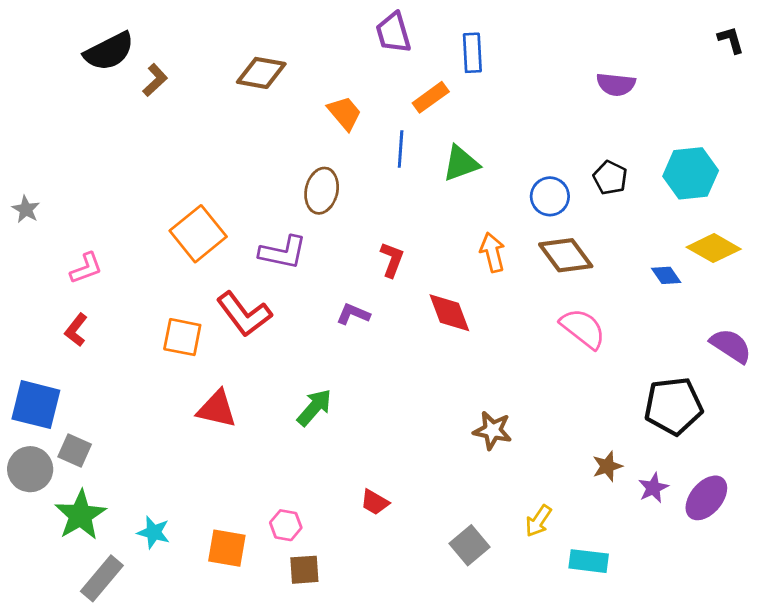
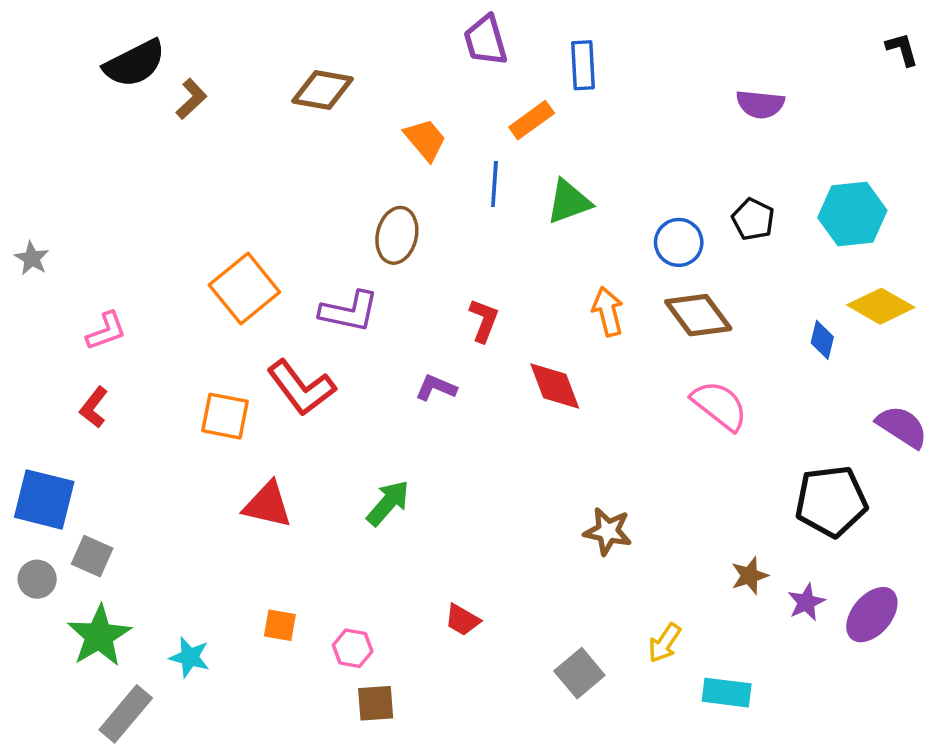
blue diamond: (666, 275) -> (822, 340), turned 48
gray circle: (30, 469) -> (37, 579), size x0.7
orange square: (227, 548) -> (280, 625), moved, size x0.7

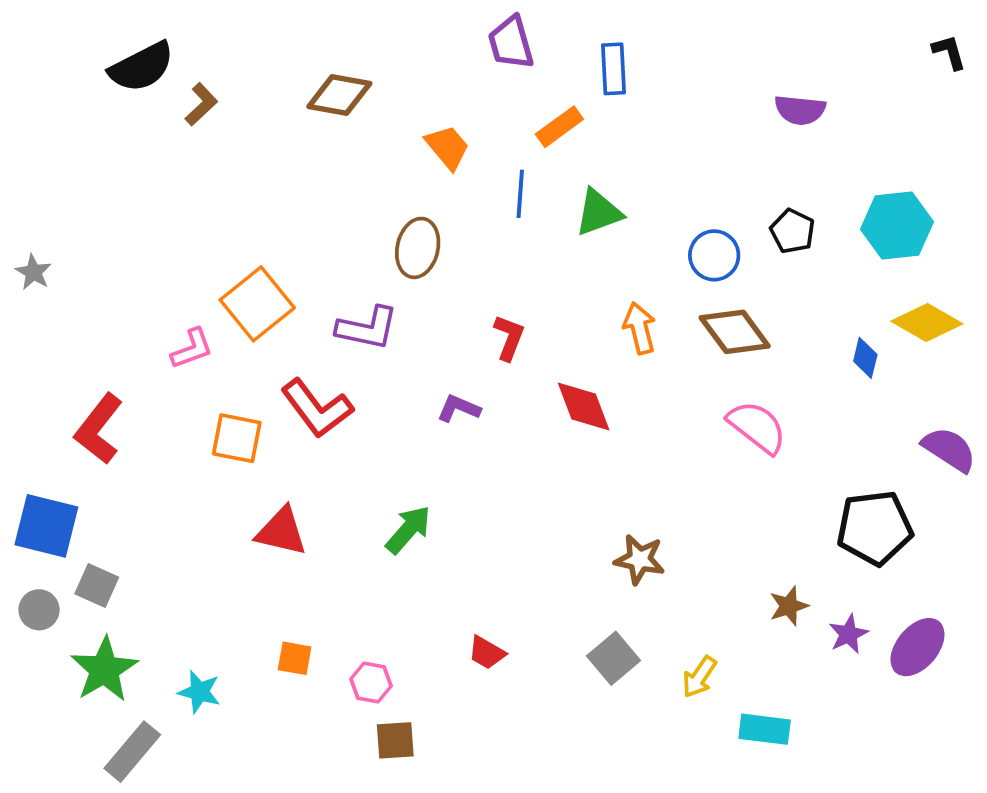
pink L-shape: (106, 331) -> (192, 349), moved
red L-shape: (94, 407) -> (99, 429), size x1.6
gray square: (579, 673) -> (613, 658), moved

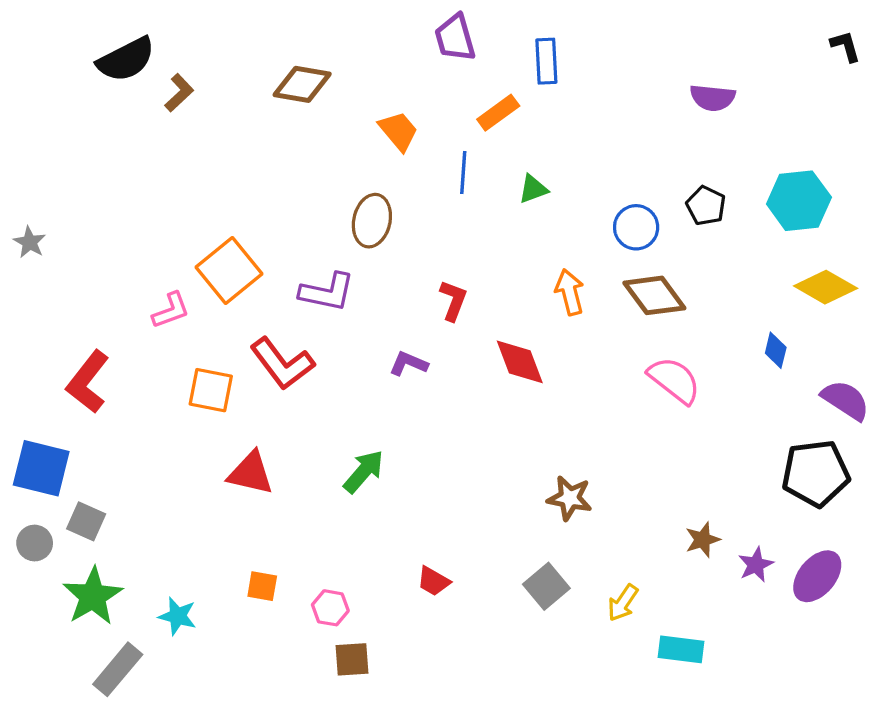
green triangle: (599, 212) -> (533, 189), size x0.7
blue diamond: (865, 358) -> (776, 350), moved
black pentagon: (875, 528) -> (816, 473), moved

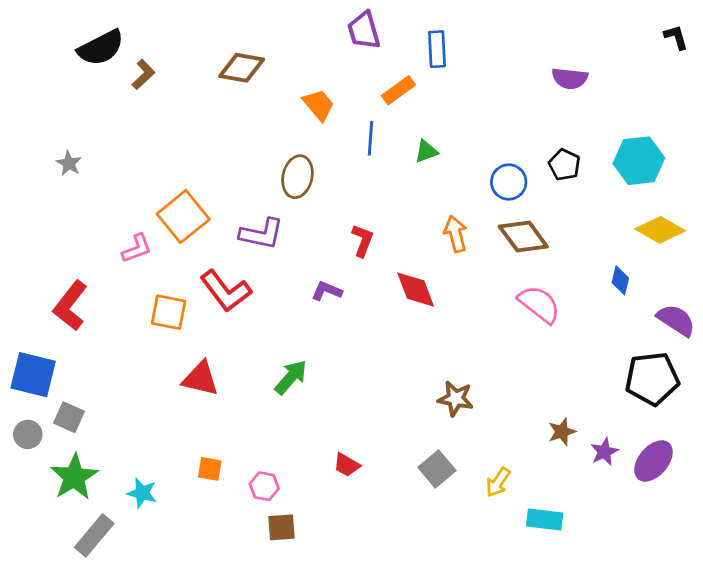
gray star: (30, 242) -> (69, 163), moved

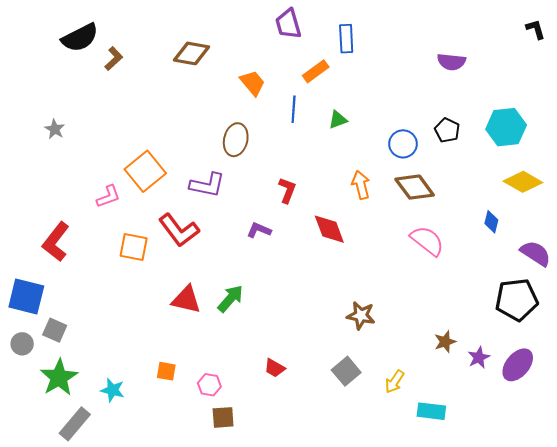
red triangle: (200, 379) -> (186, 300), moved

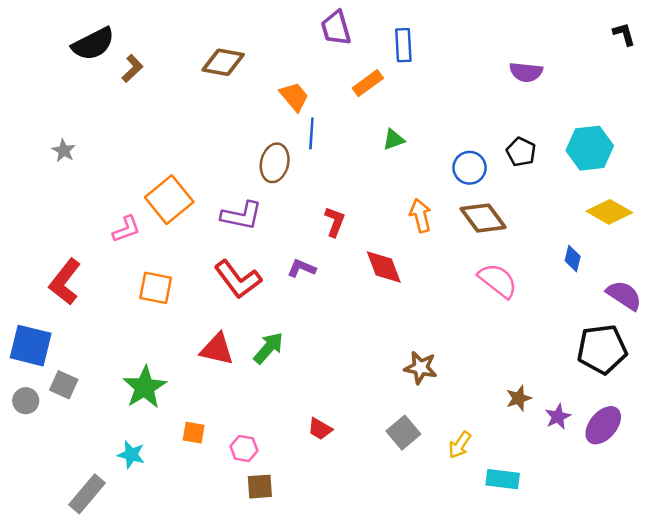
blue line: (294, 109) -> (311, 133), moved
red L-shape: (179, 230) -> (238, 279), moved
green star: (59, 377) -> (145, 387), moved

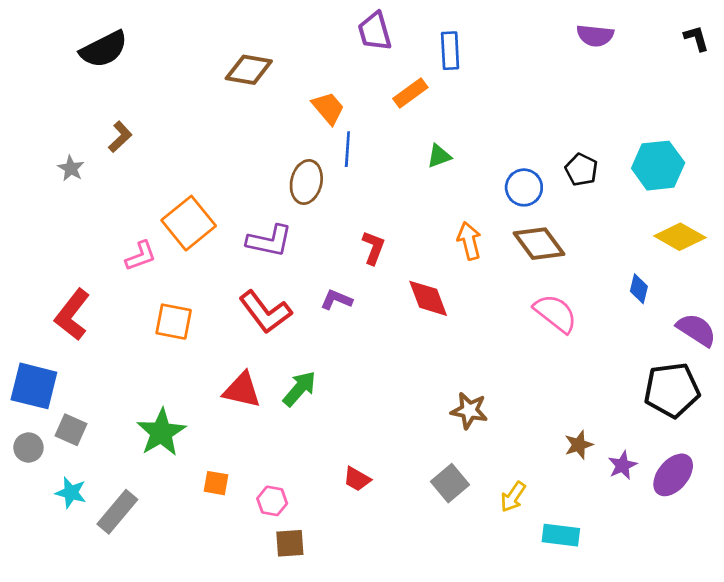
brown L-shape: (132, 68) -> (120, 137), moved
purple semicircle: (526, 72) -> (595, 36), moved
cyan star: (131, 455) -> (71, 493), moved
gray rectangle: (87, 494) -> (117, 512), moved

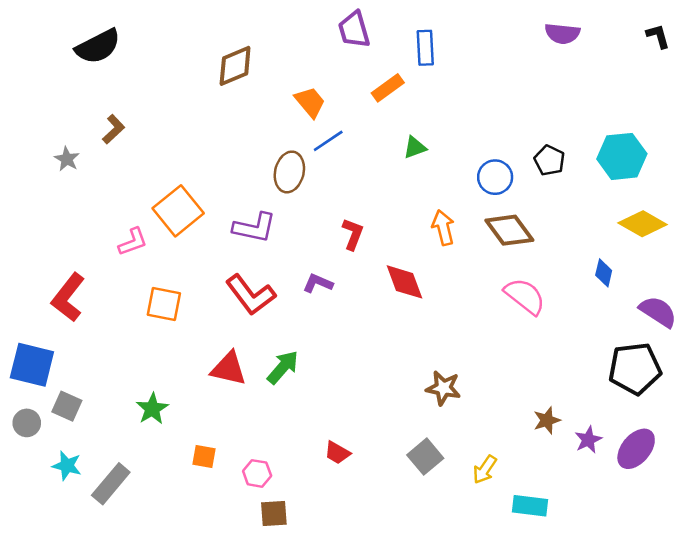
brown diamond: (249, 70) -> (235, 66), turned -33
blue line: (347, 149) -> (328, 141), turned 52
green star: (161, 432) -> (152, 409), size x0.7

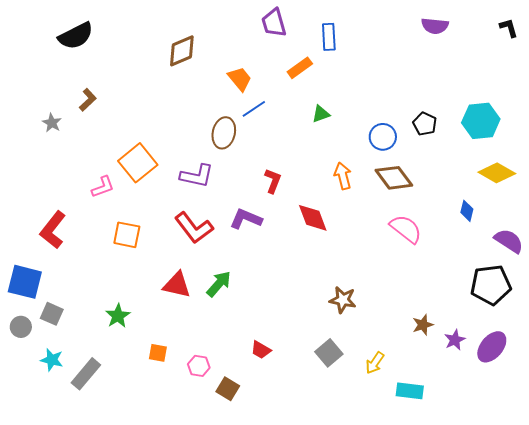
purple L-shape: (318, 283) -> (246, 219), size x1.4
brown square: (274, 513) -> (228, 389), moved, turned 35

